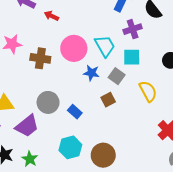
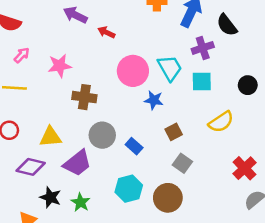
brown cross: (40, 58) -> (84, 97), moved
gray square: (117, 76) -> (182, 163), moved
yellow semicircle: (148, 91) -> (221, 122), turned 85

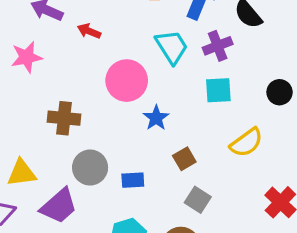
pink star: (60, 66) -> (27, 57), moved
cyan trapezoid: (170, 68) -> (172, 47), moved
blue star: (154, 100) -> (156, 118), turned 30
blue rectangle: (134, 146) -> (133, 180), turned -42

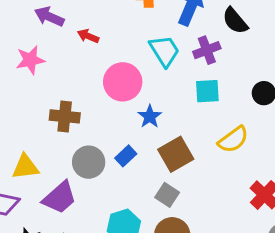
brown square: (184, 159) -> (176, 154), size x1.6
blue rectangle: (133, 180) -> (126, 156), moved, turned -40
gray square: (198, 200) -> (167, 195), moved

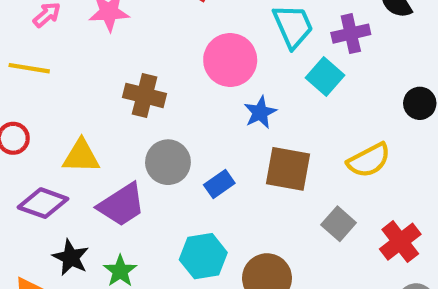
cyan square: (207, 91) -> (325, 76), moved, turned 36
brown square: (176, 154) -> (288, 169), turned 32
blue rectangle: (126, 156) -> (219, 184), moved
gray square: (167, 195) -> (339, 224), moved

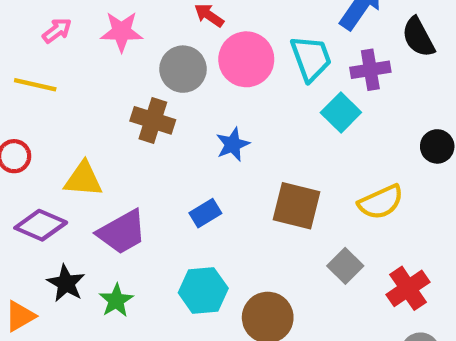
pink circle: (230, 60) -> (246, 59), moved
blue star: (260, 112) -> (233, 144), moved
gray circle: (168, 162) -> (183, 69), moved
blue rectangle: (219, 184) -> (205, 213), moved

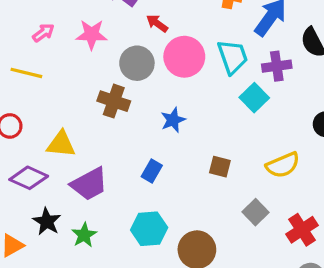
brown square: (296, 206) -> (220, 167), size x0.6
blue rectangle: (205, 213) -> (152, 171), turned -30

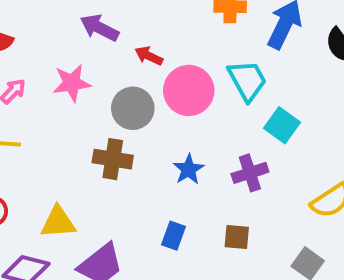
purple cross: (277, 66) -> (250, 173), moved
brown square: (220, 167) -> (237, 237), moved

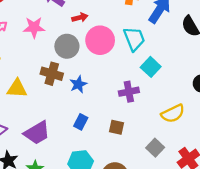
red arrow: (149, 56) -> (80, 18), turned 133
blue star: (188, 169) -> (78, 84), moved
yellow triangle: (58, 222) -> (17, 89), moved

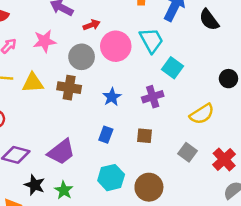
blue star: (78, 84) -> (112, 97), moved
yellow triangle: (17, 89) -> (33, 83), moved

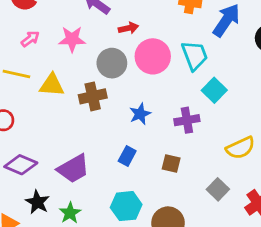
brown cross: (69, 88) -> (93, 96), turned -30

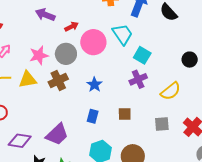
pink star: (72, 39) -> (39, 55), moved
purple cross: (187, 120) -> (138, 79), moved
gray square: (218, 189) -> (162, 124), turned -35

